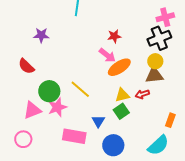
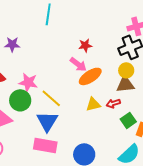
pink star: (57, 107) -> (28, 82), moved, turned 30
green square: (121, 111) -> (128, 120), moved
blue triangle: (98, 121) -> (47, 121), moved, size x1.6

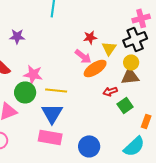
yellow line: (51, 98) -> (56, 90), turned -35
red arrow: (113, 103) -> (110, 91), moved
yellow triangle: (93, 104) -> (109, 48), moved, turned -42
green square: (128, 120) -> (125, 105), moved

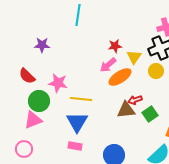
pink arrow: (83, 56) -> (108, 65), turned 102
brown triangle: (130, 76) -> (126, 110), moved
green circle: (25, 92) -> (39, 101), moved
pink rectangle: (50, 137) -> (75, 146), size x0.6

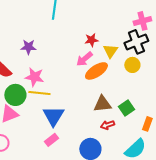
purple star: (42, 45) -> (28, 47), moved
yellow line: (81, 99) -> (39, 93), moved
red arrow: (135, 100) -> (107, 125), moved
pink rectangle: (75, 146) -> (51, 140), turned -48

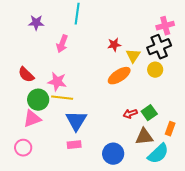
purple star: (28, 47) -> (36, 23), moved
pink arrow: (84, 59) -> (62, 44), moved, turned -30
brown triangle: (102, 104) -> (144, 137), moved
red arrow: (107, 125) -> (130, 114), moved
pink rectangle: (51, 140) -> (74, 145), turned 32

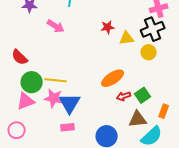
pink arrow: (62, 44) -> (56, 26), turned -78
yellow triangle: (133, 56) -> (127, 38), turned 49
orange ellipse: (119, 76) -> (113, 78), moved
pink star: (57, 82) -> (54, 98), moved

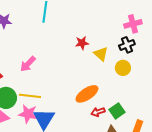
pink arrow: (56, 26) -> (28, 64), moved, turned 102
black cross: (153, 29) -> (127, 45), size x0.7
yellow triangle: (127, 38) -> (101, 54), turned 49

